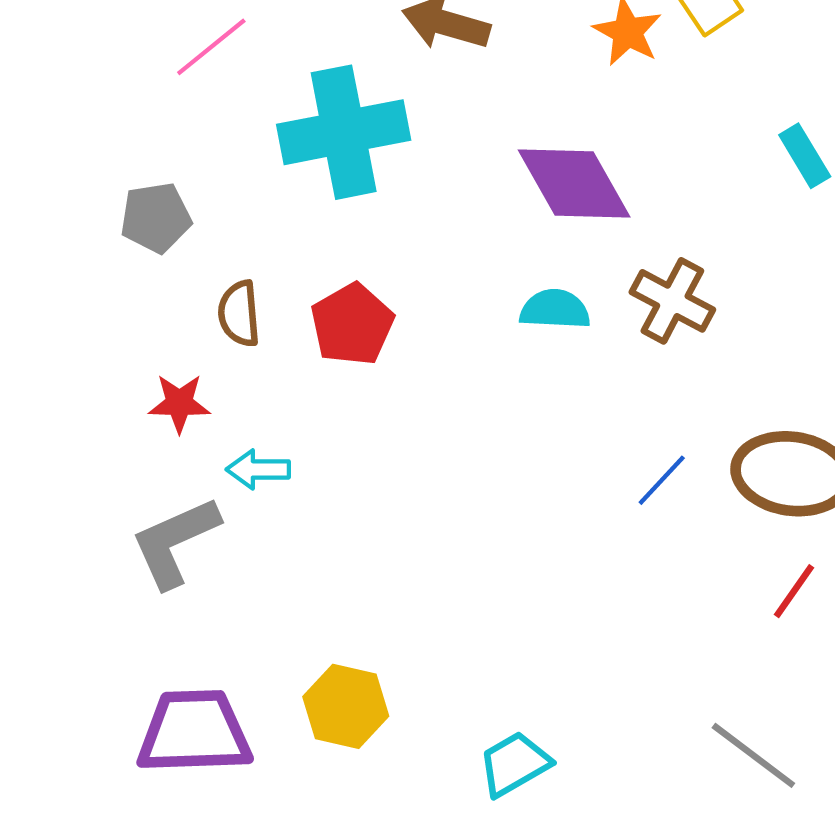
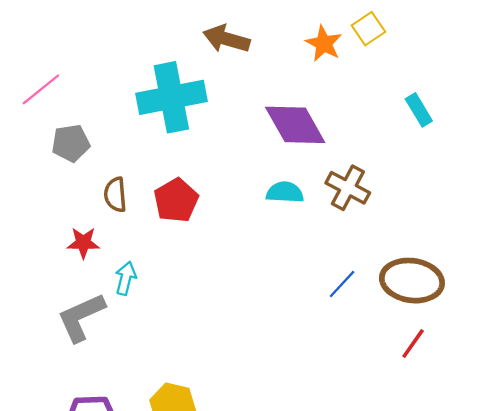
pink line: (211, 47) -> (41, 89), moved
cyan arrow: (258, 469) -> (126, 278), turned 104

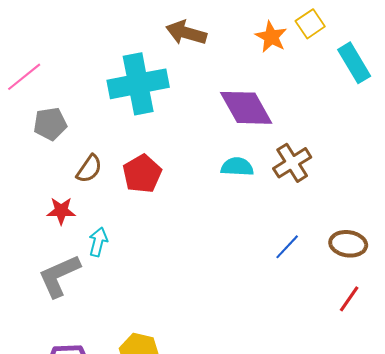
cyan rectangle: (419, 110) -> (354, 63), moved, size x1.4
brown cross: (348, 188) -> (292, 163), turned 30
brown semicircle: (115, 195) -> (89, 169), turned -140
brown ellipse: (412, 281) -> (348, 244), size x0.7

